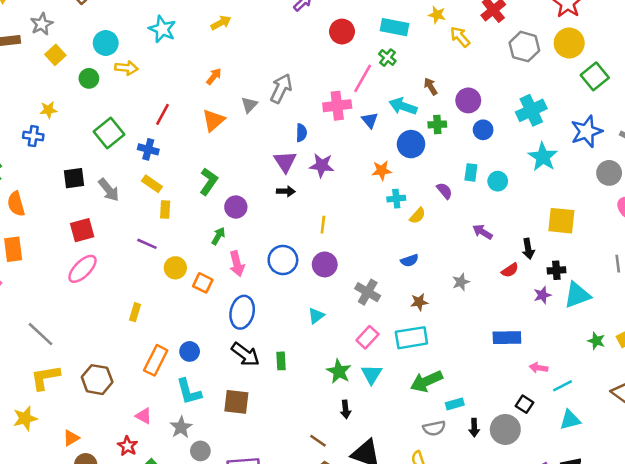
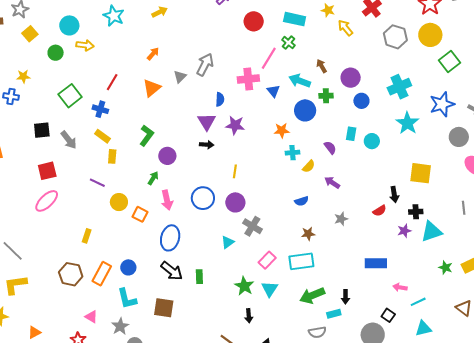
purple arrow: (483, 232) -> (332, 182), moved
gray cross: (368, 292) -> (252, 226), moved
brown hexagon: (97, 380) -> (71, 274), moved
black arrow: (474, 428) -> (345, 297), moved

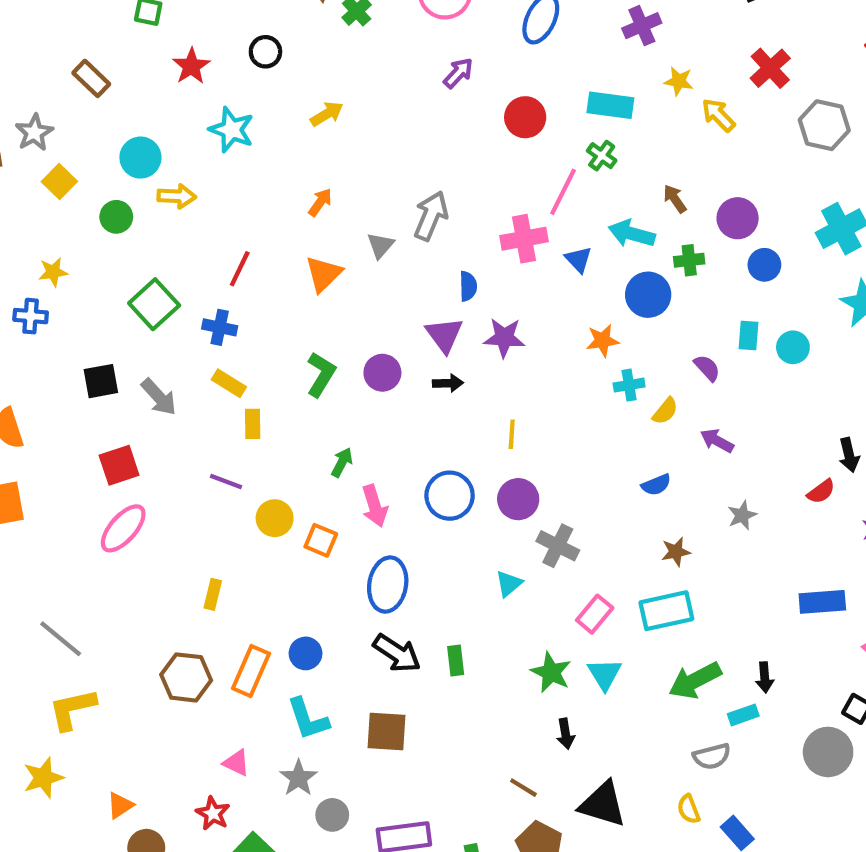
purple circle: (167, 156) -> (382, 373), moved

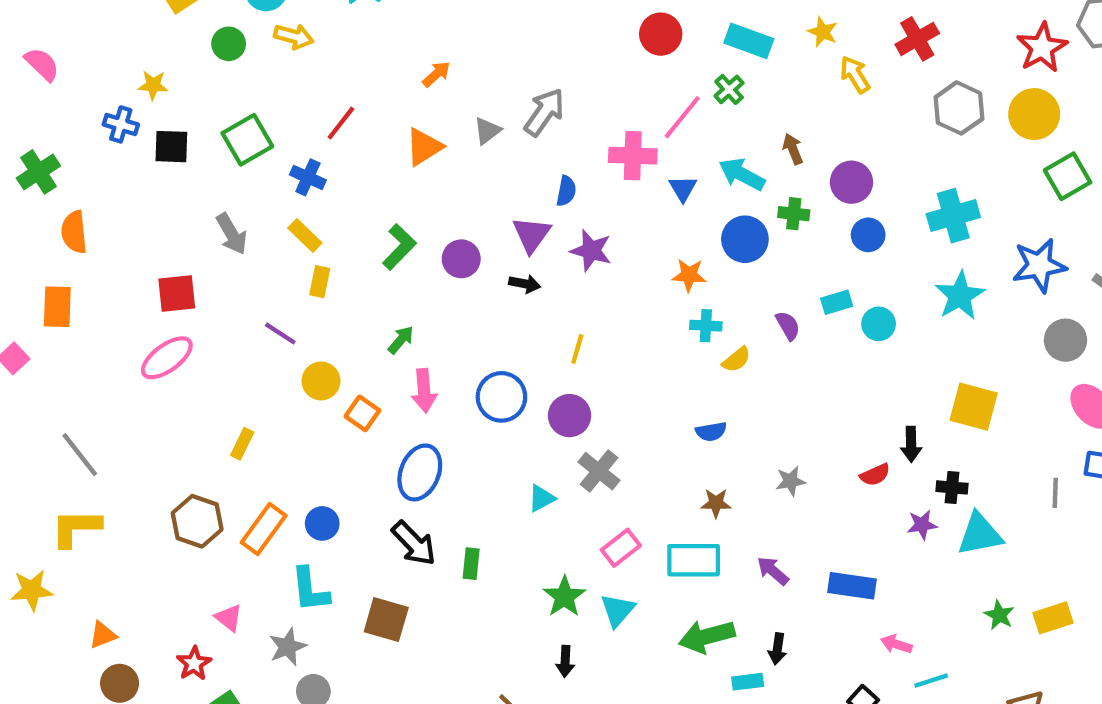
cyan rectangle: (748, 336) -> (837, 302), turned 56
black square: (101, 381) -> (171, 147), moved
purple arrow: (717, 441) -> (773, 571), moved

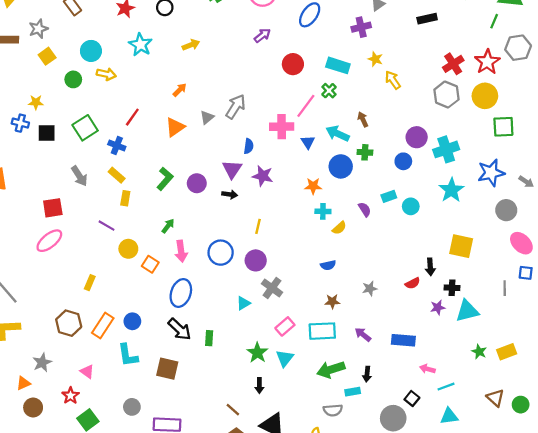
red cross: (917, 39) -> (453, 64), moved
green square: (1068, 176) -> (503, 127), turned 30
purple circle: (851, 182) -> (417, 137), moved
gray star: (288, 647) -> (42, 363), moved

